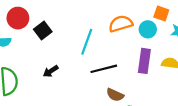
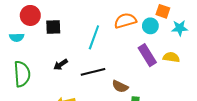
black square: (43, 30) -> (53, 27), turned 35
purple rectangle: (144, 61) -> (147, 55), turned -40
black line: (104, 69) -> (93, 72), moved

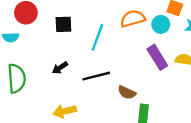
black square: (53, 27) -> (63, 24), moved

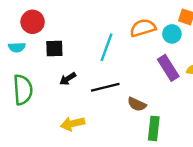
black square: (63, 24) -> (54, 48), moved

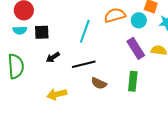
cyan semicircle: (17, 47) -> (20, 30), moved
brown semicircle: (137, 104) -> (99, 83), moved
green rectangle: (154, 128) -> (133, 81), moved

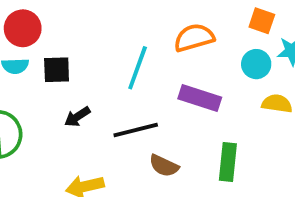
cyan circle: (139, 20) -> (256, 64), moved
purple rectangle: (136, 48) -> (200, 98), moved, turned -40

